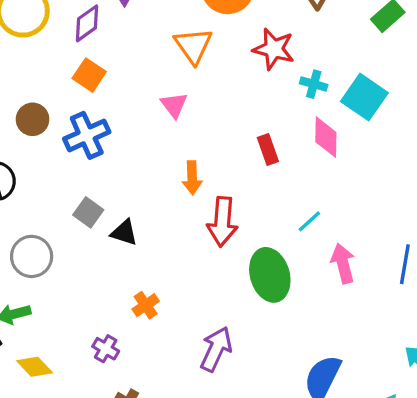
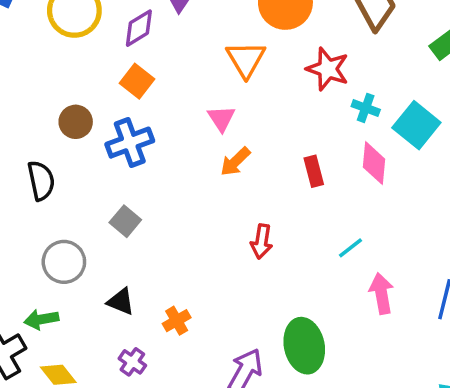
orange arrow: (192, 178) -> (235, 162), moved, turned 44
red arrow: (222, 222) -> (262, 241), size x0.7
black triangle: (124, 233) -> (121, 302), moved
green ellipse: (270, 275) -> (304, 346), moved

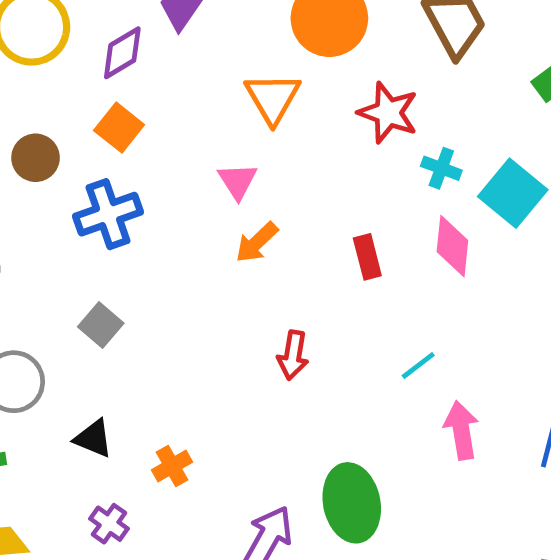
brown circle: (76, 122) -> (36, 158), moved

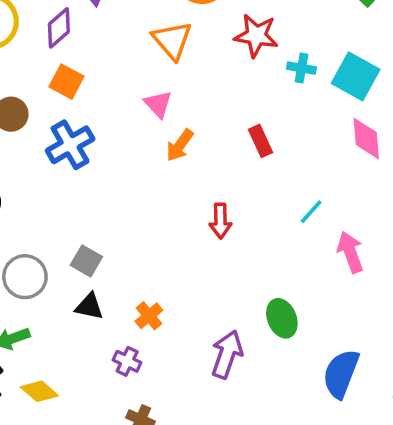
pink diamond: (452, 246) -> (366, 139), moved
gray square: (101, 325) -> (86, 261), moved
green ellipse: (352, 503) -> (282, 318), size x0.7
purple cross: (109, 524) -> (127, 361), moved

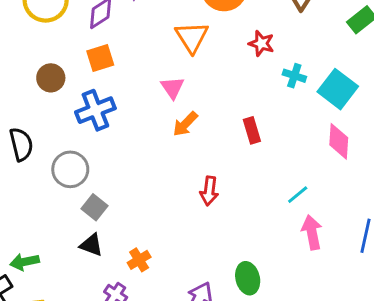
red star: (256, 35) -> (261, 43), size x0.7
orange square: (67, 82) -> (100, 58), turned 36
cyan line: (311, 212) -> (298, 195), moved
gray circle: (25, 277) -> (70, 169), moved

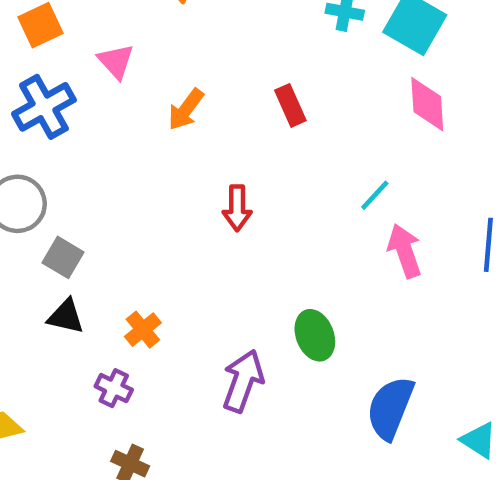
pink triangle: (172, 88) -> (116, 61), moved

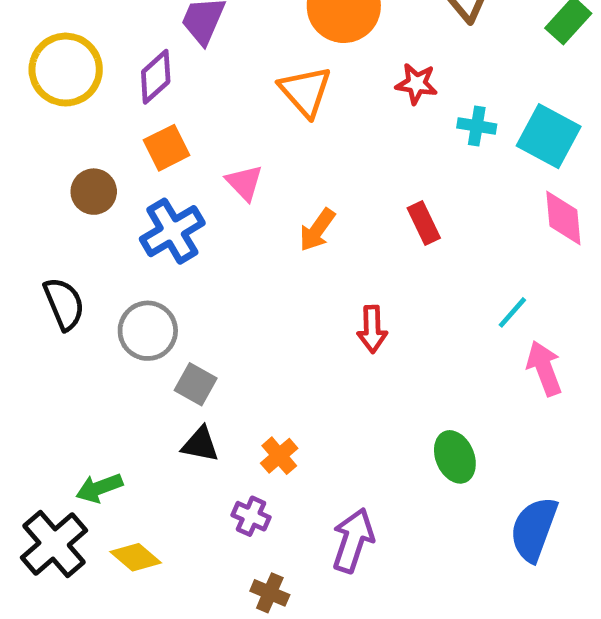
purple arrow: (243, 381) -> (353, 540), moved

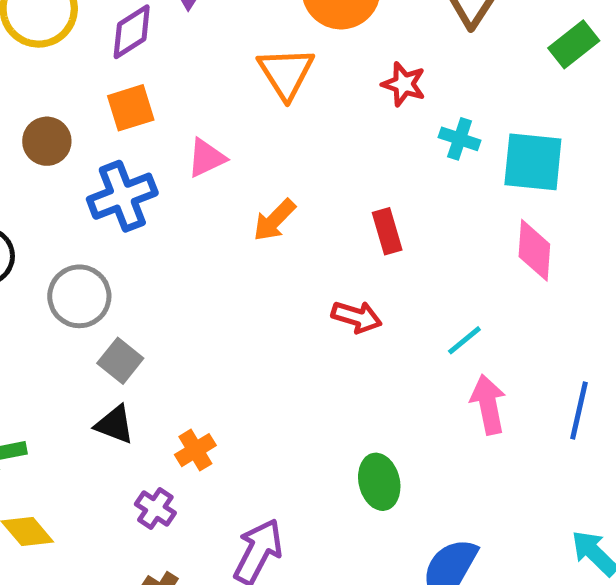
cyan square: (549, 136) -> (533, 162), turned -32
pink triangle: (244, 183) -> (206, 158), turned 39
red arrow: (372, 329) -> (357, 317), moved, turned -81

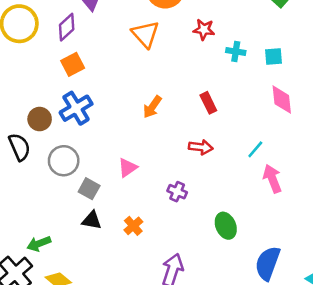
brown circle: (47, 141) -> (40, 119), moved
pink triangle: (206, 158) -> (128, 168), moved
cyan square: (533, 162) -> (274, 56), size x0.6
purple cross: (155, 509) -> (177, 192), moved

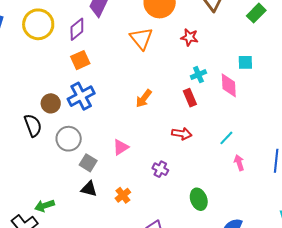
cyan cross: (236, 52) -> (198, 75), moved, turned -35
pink diamond: (282, 100) -> (229, 85), moved
pink arrow: (272, 179) -> (239, 163), size x0.7

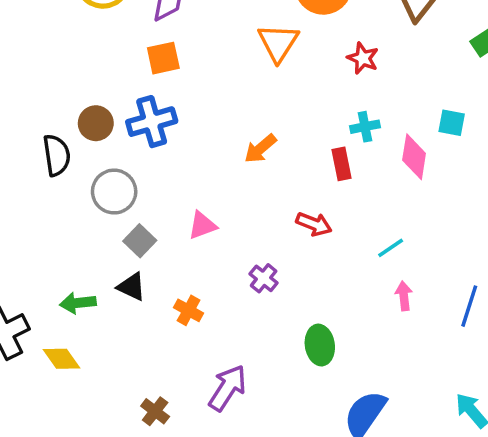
orange cross: (123, 195) -> (189, 310), turned -35
green arrow: (45, 206) -> (78, 303), moved

